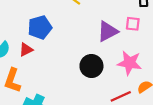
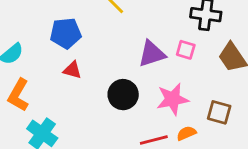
red triangle: (26, 50) -> (72, 70), moved, turned 32
pink star: (129, 63) -> (173, 99), turned -30

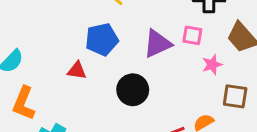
blue pentagon: (66, 33) -> (102, 39), moved
pink star: (173, 99) -> (212, 65), moved, size x0.6

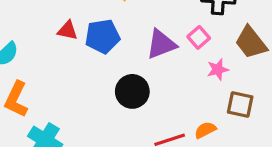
pink square: (192, 35) -> (199, 37), turned 36
red triangle: (77, 71) -> (68, 30), moved

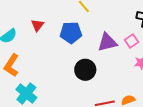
red triangle: (68, 30) -> (37, 25), moved, turned 48

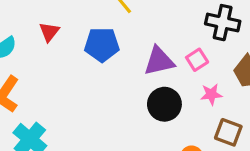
black circle: (85, 70) -> (164, 104), moved

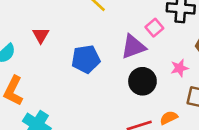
blue pentagon: (102, 45) -> (86, 59), moved
pink square: (197, 60) -> (154, 28), moved

